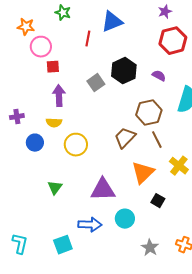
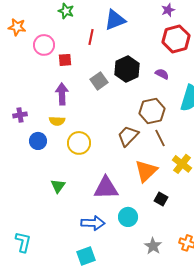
orange star: (26, 27) -> (17, 27), moved
red square: (53, 67) -> (65, 60), moved
cyan square: (63, 245) -> (86, 256), moved

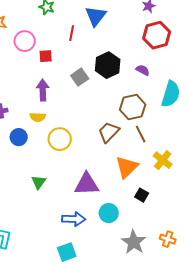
blue triangle: (115, 20) -> (96, 16), turned -30
gray star: (153, 246) -> (134, 242), size x1.4

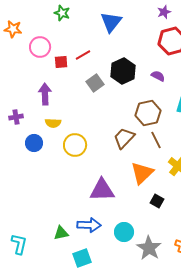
red line: (72, 33) -> (83, 55), moved, turned 49
purple arrow: (43, 90) -> (45, 94), moved
green triangle: (39, 182) -> (61, 233), moved, turned 42
cyan circle: (109, 213) -> (124, 232), moved

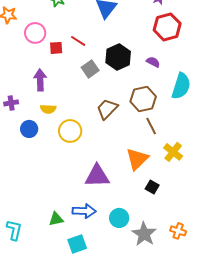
red line: (83, 55) -> (78, 41), turned 63
brown trapezoid: (124, 138) -> (107, 109), moved

